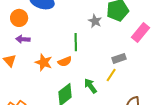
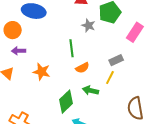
orange semicircle: (65, 61) -> (82, 68), moved
green arrow: (90, 86) -> (90, 90), turned -35

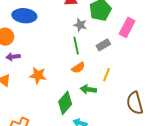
green line: (71, 48) -> (76, 46), moved
gray rectangle: (116, 60) -> (103, 45), moved

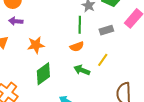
orange star: (38, 75) -> (36, 45), turned -30
green diamond: (65, 103) -> (43, 74), moved

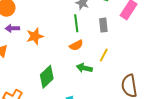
gray rectangle: (106, 30) -> (103, 25), turned -72
orange star: (36, 45) -> (35, 36), moved

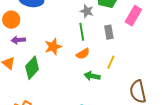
orange star: (35, 36) -> (53, 47), moved
green diamond: (47, 77) -> (32, 68), moved

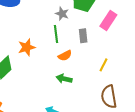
orange semicircle: (83, 54) -> (65, 56), moved
yellow line: (111, 62) -> (103, 65), moved

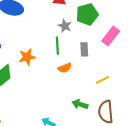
yellow line: (103, 65) -> (103, 80), turned 32
green arrow: (64, 79) -> (80, 104), moved

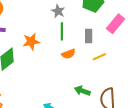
gray star: (65, 26) -> (58, 11), moved
yellow line: (103, 80) -> (99, 57), moved

